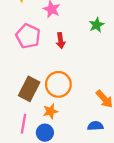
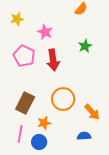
red arrow: (61, 41) -> (53, 60), size x1.5
orange circle: (58, 84) -> (63, 99), moved

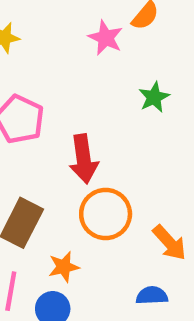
pink star: (45, 32) -> (106, 38), moved
red arrow: (53, 60) -> (84, 159), moved

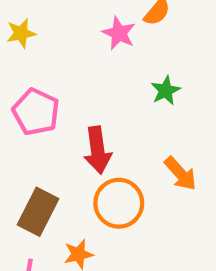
orange arrow: (169, 243) -> (180, 173), moved

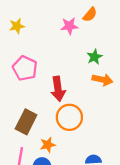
pink star: (119, 33) -> (69, 26), turned -30
orange arrow: (180, 173) -> (102, 80), moved, turned -36

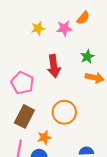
yellow star: (17, 26) -> (38, 28), moved
pink pentagon: (25, 68) -> (22, 83), moved
red arrow: (58, 89) -> (54, 66), moved

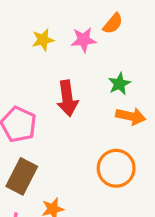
orange circle: (64, 112) -> (116, 168), moved

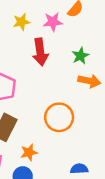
red arrow: (67, 98) -> (40, 52), moved
orange circle: (116, 168) -> (59, 117), moved

